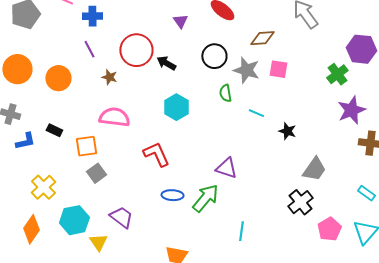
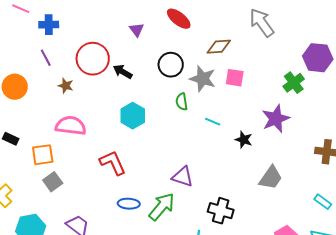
purple star: (351, 110) -> (276, 119), moved
black cross: (300, 202) -> (221, 211), moved, turned -35

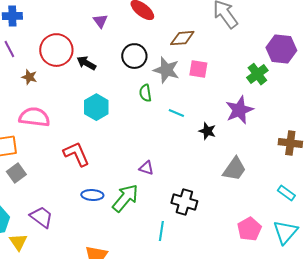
purple triangle: (183, 177) -> (146, 168), size x0.7

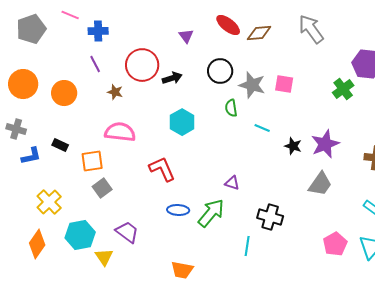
brown diamond: (182, 38) -> (259, 33), moved
black arrow: (86, 63) -> (172, 78), turned 132
purple star: (239, 110) -> (325, 144), moved

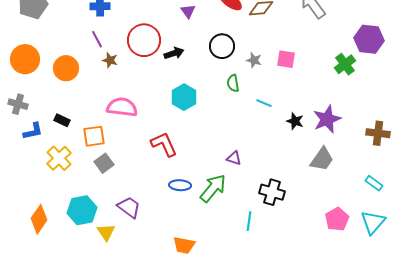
gray star: (252, 85) -> (254, 60), size x0.6
brown star: (115, 92) -> (110, 60), moved
yellow cross: (49, 202) -> (59, 158), moved

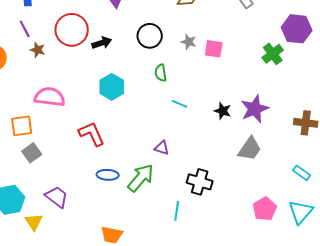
gray star: (254, 60) -> (189, 42), moved
cyan line: (264, 103) -> (180, 104), moved

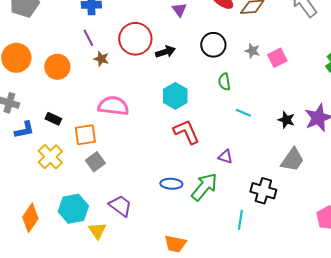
pink square: (214, 49) -> (277, 58), turned -36
red L-shape: (92, 134) -> (186, 132), moved
gray trapezoid: (250, 149) -> (292, 160), moved

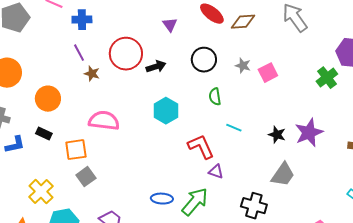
orange circle: (57, 67) -> (48, 99), moved
red L-shape: (186, 132) -> (201, 147), moved
yellow cross: (50, 157) -> (41, 192), moved

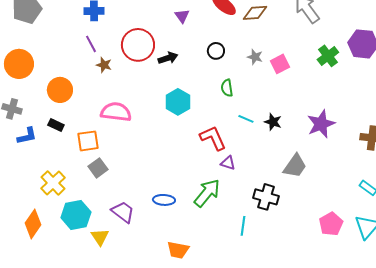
black circle: (204, 60) -> (216, 51), size x0.7
green cross: (327, 78) -> (328, 56), moved
black star: (277, 135) -> (273, 122), moved
blue ellipse: (162, 199) -> (164, 200), moved

